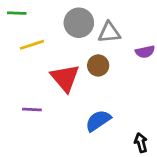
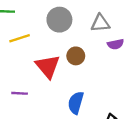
gray triangle: (109, 32) -> (100, 23), moved
blue semicircle: (98, 121) -> (76, 103), turned -40

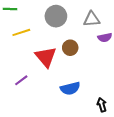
purple line: (20, 93) -> (21, 80), turned -40
blue semicircle: (76, 103) -> (70, 88), turned -120

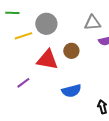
gray circle: (56, 16) -> (46, 24), moved
red triangle: (46, 57) -> (47, 60), turned -40

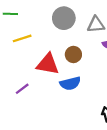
gray circle: (46, 24) -> (64, 18), moved
blue semicircle: (71, 91) -> (70, 83), moved

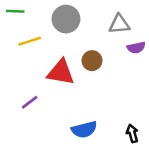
gray circle: (64, 18) -> (66, 19), moved
blue semicircle: (70, 83) -> (84, 130), moved

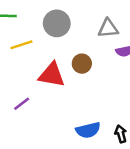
blue semicircle: (84, 130) -> (88, 130), moved

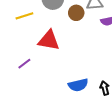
brown circle: (82, 64) -> (76, 13), moved

